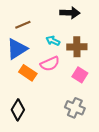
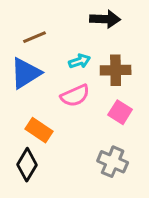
cyan arrow: (53, 41) -> (80, 61), turned 136
orange rectangle: (28, 73) -> (39, 130), moved

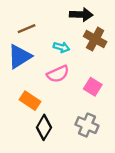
cyan arrow: (80, 61) -> (61, 47), turned 35
brown cross: (116, 70) -> (95, 39), moved, turned 30
black diamond: (27, 165) -> (44, 127), moved

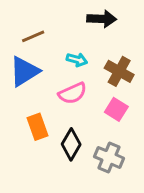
brown cross: (95, 39) -> (119, 71), moved
orange rectangle: (30, 101) -> (38, 127), turned 36
black diamond: (44, 127) -> (71, 144), moved

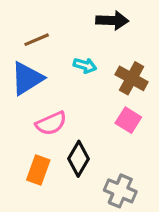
pink semicircle: (73, 93) -> (51, 123), moved
orange rectangle: (38, 127) -> (38, 170), moved, turned 40
gray cross: (109, 157) -> (120, 191), moved

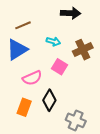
brown cross: (132, 78) -> (83, 50), turned 36
pink square: (128, 120) -> (59, 67), moved

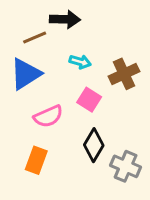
black arrow: (71, 13) -> (65, 19), moved
black diamond: (49, 100) -> (94, 145), moved
gray cross: (76, 120) -> (126, 166), moved

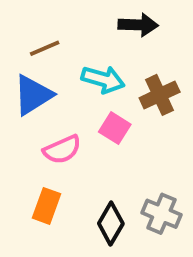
black arrow: (65, 19) -> (138, 25), moved
cyan arrow: (80, 62) -> (103, 79), size x1.5
black diamond: (94, 145) -> (111, 223), moved

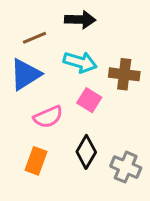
black arrow: (138, 25) -> (80, 20), moved
brown cross: (160, 95) -> (124, 74), turned 32
black diamond: (111, 223) -> (86, 152), moved

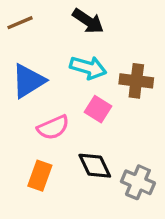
black arrow: (80, 20) -> (88, 21), turned 32
brown line: (35, 38) -> (20, 23), moved
black diamond: (86, 152) -> (95, 166), turned -56

